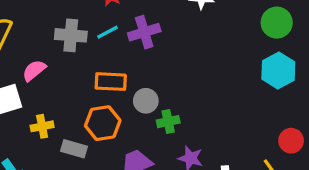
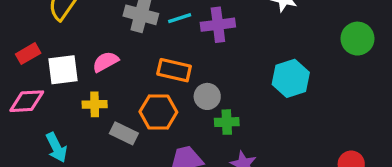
pink semicircle: (34, 70) -> (105, 62), moved
cyan hexagon: (278, 70) -> (291, 78), moved

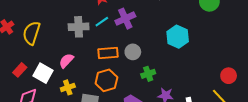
white square: (63, 70) -> (43, 73), turned -36
gray circle: (207, 96) -> (133, 52), moved

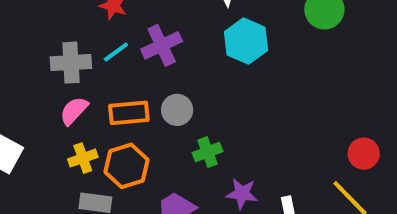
cyan hexagon: (178, 37) -> (246, 41), moved
pink semicircle: (66, 61) -> (74, 111), moved
yellow cross: (68, 87) -> (83, 158), moved

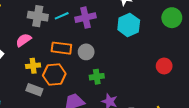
pink semicircle: (74, 111) -> (24, 40), moved
red circle: (364, 154) -> (164, 66), moved

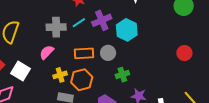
cyan hexagon: (129, 25) -> (127, 30), moved

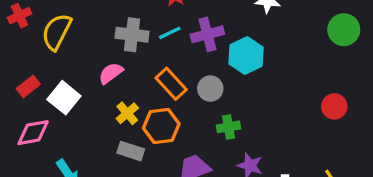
orange rectangle: (84, 53) -> (171, 84), turned 42
yellow cross: (60, 75) -> (127, 113), turned -32

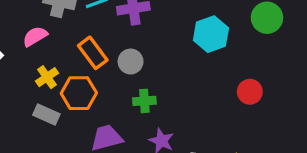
cyan hexagon: (246, 55) -> (211, 34), moved

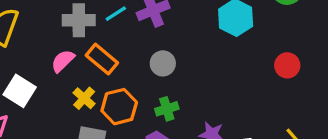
orange rectangle: (93, 53) -> (102, 59), moved
green cross: (144, 101) -> (167, 109), moved

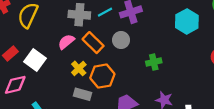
gray circle: (163, 63) -> (121, 40), moved
green cross: (167, 109) -> (154, 62), moved

